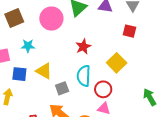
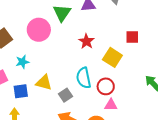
red square: (129, 31) -> (132, 37), moved
red star: (83, 47) -> (86, 41), moved

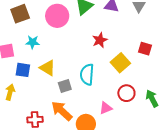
red circle: (106, 86) -> (126, 93), moved
pink triangle: (111, 105) -> (106, 108), turned -40

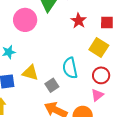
red star: (100, 40) -> (79, 21), moved
red square: (145, 49) -> (107, 22), moved
red circle: (126, 93) -> (101, 75), moved

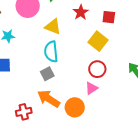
cyan semicircle: (70, 68) -> (51, 52), moved
yellow triangle: (30, 73) -> (53, 27), moved

